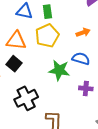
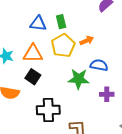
orange arrow: (83, 33) -> (87, 40), moved
black cross: (26, 98) -> (48, 110), turned 30

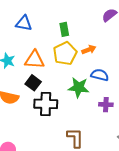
blue triangle: (38, 24) -> (24, 23), moved
black cross: (48, 110) -> (46, 104), moved

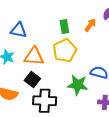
blue triangle: (24, 23) -> (19, 30), moved
orange arrow: (89, 50) -> (90, 25), moved, turned -32

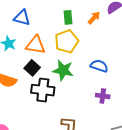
green star: (78, 85) -> (63, 70), moved

